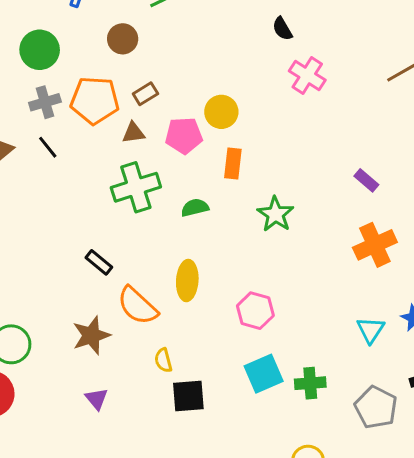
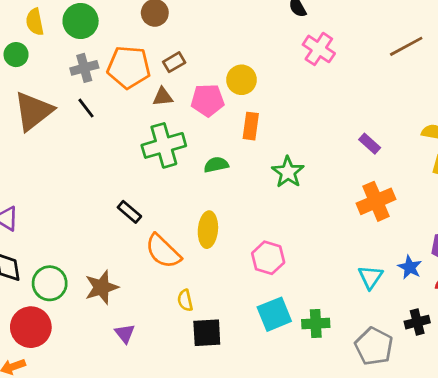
brown star: (91, 335) -> (102, 287), moved

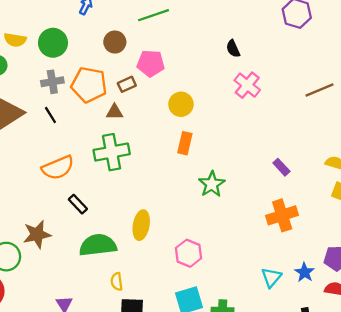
yellow semicircle: (35, 22) -> (15, 40), turned -75
pink pentagon: (208, 100) -> (151, 63), moved
green semicircle: (216, 165) -> (98, 245), moved, size x1.8
orange semicircle: (163, 251) -> (58, 168), moved, turned -72
brown star: (102, 287) -> (37, 234), moved

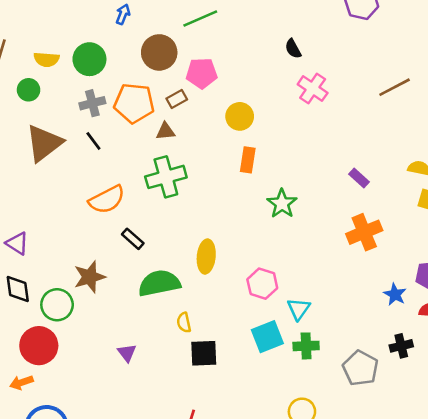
brown circle: (115, 42) -> (159, 52), size x1.4
cyan triangle: (271, 277) -> (299, 309), moved

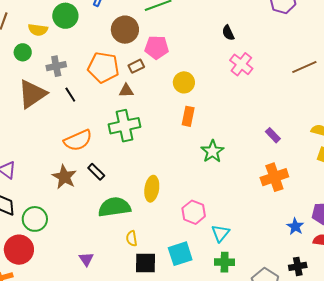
green circle: (89, 59) -> (65, 16), moved
gray cross: (92, 103) -> (56, 66), moved
brown star: (90, 277) -> (64, 177), moved, turned -30
cyan square: (267, 337) -> (180, 254), moved

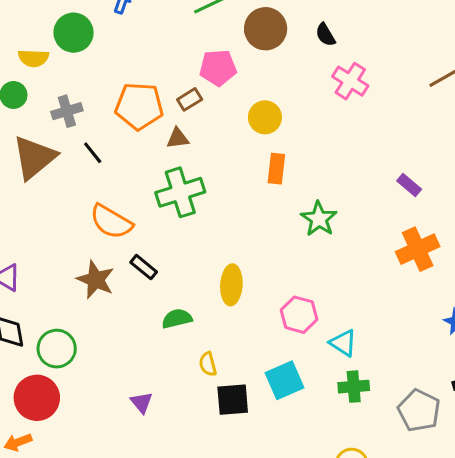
brown circle: (125, 30) -> (266, 29), moved
orange semicircle: (78, 140) -> (111, 222), turned 60
green semicircle: (114, 207) -> (177, 319), size x0.6
cyan triangle: (220, 233) -> (343, 343), turned -30

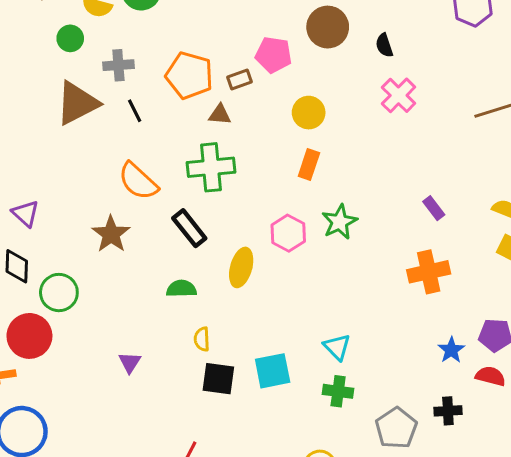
black rectangle: (144, 267) -> (189, 228), moved, size x1.4
pink hexagon: (299, 315) -> (288, 233), moved

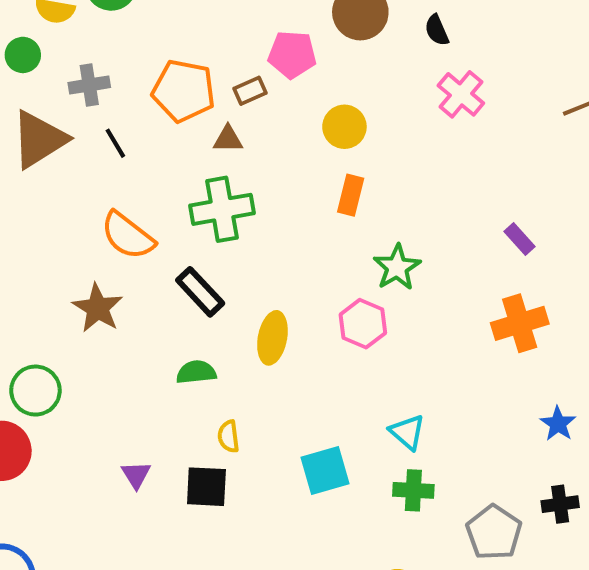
pink hexagon: (288, 233) -> (363, 324), moved
black square: (218, 379) -> (206, 487), moved

